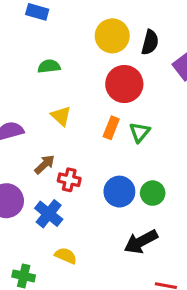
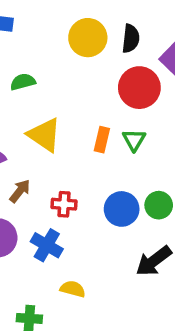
red circle: (124, 84) -> (139, 88), moved
yellow triangle: (61, 116) -> (44, 135), size x1.5
brown arrow: (45, 164) -> (20, 191), moved

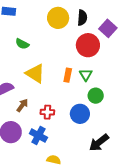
green semicircle: (23, 82) -> (22, 44), turned -136
green circle: (159, 205) -> (96, 96), moved

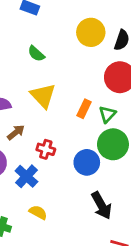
green circle: (96, 96) -> (113, 144), size x1.5
black arrow: (99, 143) -> (101, 205), turned -95

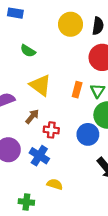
brown arrow: (16, 132) -> (32, 116), moved

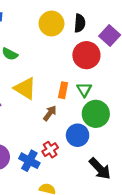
brown arrow: (32, 116) -> (50, 113), moved
red cross: (51, 130) -> (50, 150), moved, turned -35

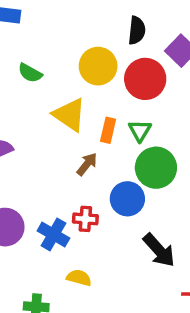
yellow circle: (51, 24) -> (98, 66), moved
yellow triangle: (25, 88) -> (70, 115), moved
red cross: (50, 150) -> (85, 219), turned 35

